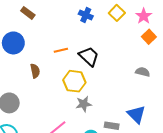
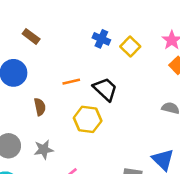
yellow square: (117, 13) -> (130, 46), moved
gray star: (84, 104) -> (44, 150), moved

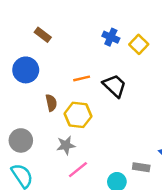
yellow hexagon: (88, 119) -> (78, 115), moved
gray star: (44, 150) -> (66, 145), moved

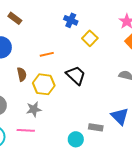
yellow square: (139, 44) -> (90, 38), moved
black trapezoid: (114, 86) -> (76, 75), moved
pink line: (78, 170) -> (26, 130), moved, turned 42

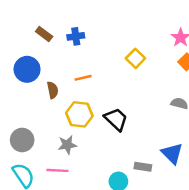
blue cross: (71, 20) -> (76, 36), moved, turned -32
brown semicircle: (22, 74) -> (53, 90), moved
black trapezoid: (76, 75) -> (116, 119), moved

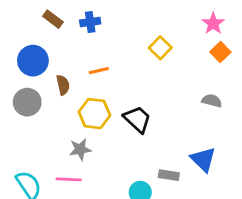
gray circle: (22, 140) -> (27, 102), moved

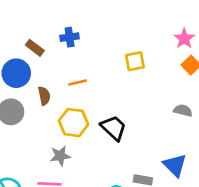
brown rectangle: (53, 19) -> (35, 48), moved
yellow square: (160, 48) -> (135, 61), turned 35

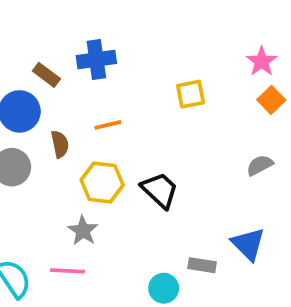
blue cross: (70, 37) -> (96, 60), size x1.4
gray semicircle: (183, 111) -> (260, 165), turned -42
gray star: (60, 156) -> (83, 231), turned -30

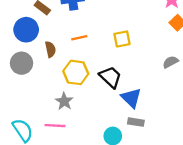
yellow square: (191, 94) -> (122, 39), moved
blue triangle: (248, 244) -> (131, 98), moved

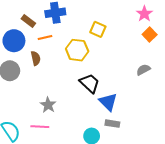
orange line: (79, 38) -> (45, 38), moved
yellow square: (122, 39) -> (98, 29), moved, turned 35
yellow hexagon: (76, 72) -> (77, 50), moved

